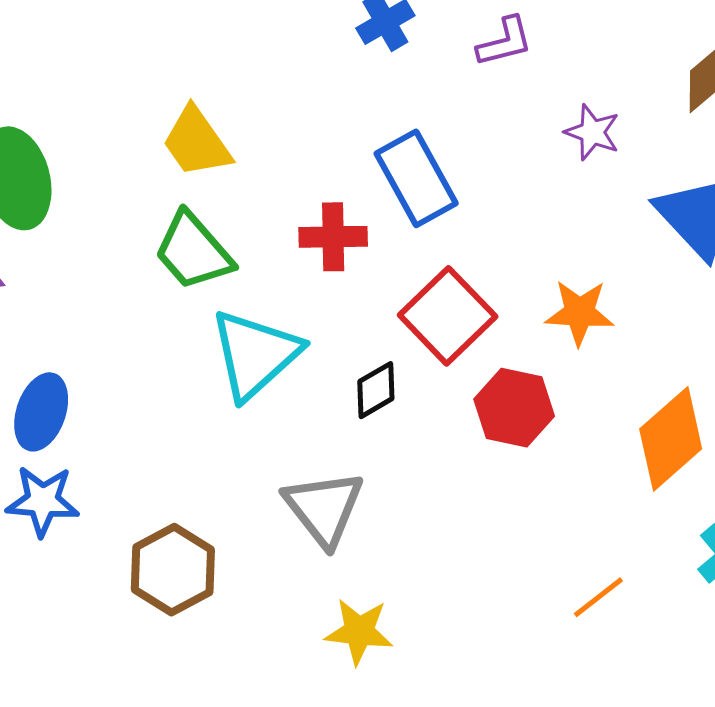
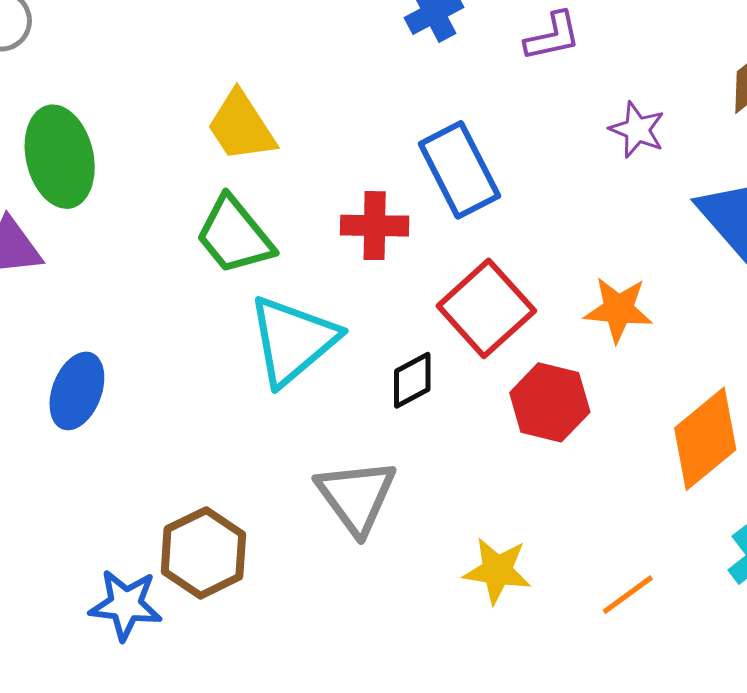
blue star: (43, 501) -> (126, 605), moved
yellow star: (359, 631) -> (497, 571), moved

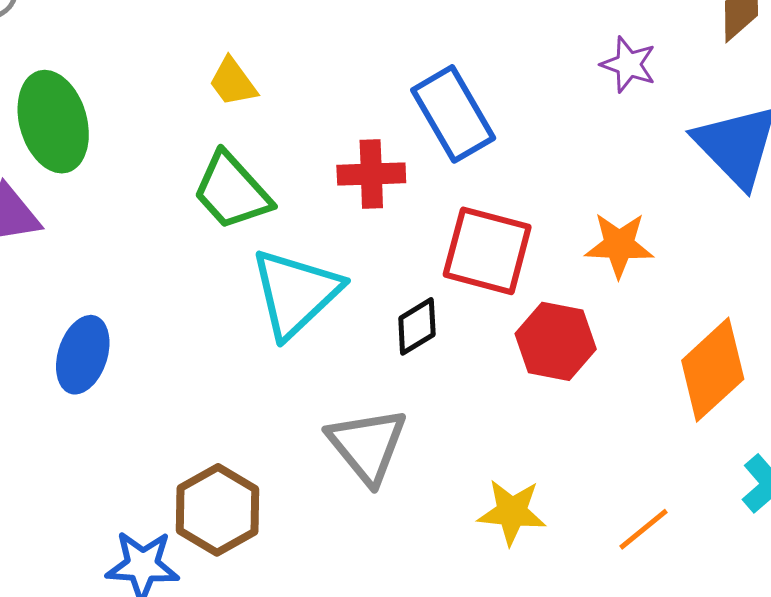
yellow trapezoid: (241, 127) -> (233, 82), size x0.7
red square: (486, 308) -> (487, 251), turned -30

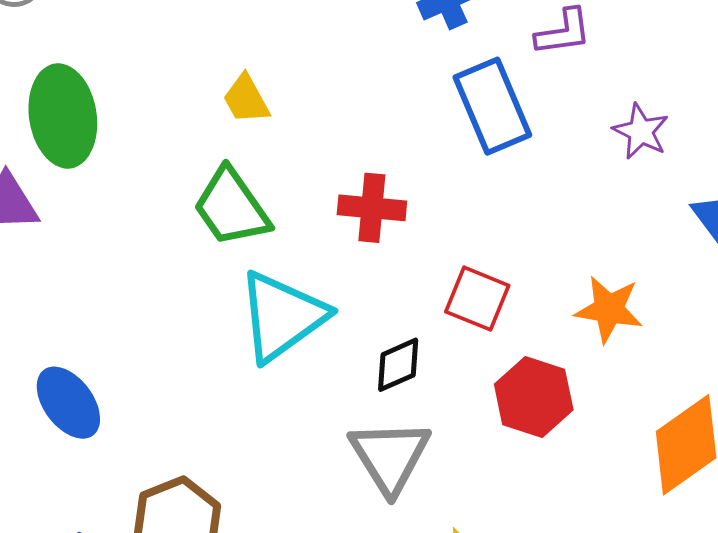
blue rectangle: (453, 114) -> (492, 106), moved
red square: (487, 251) -> (477, 299), size x0.7
blue ellipse: (83, 355) -> (68, 403), moved, turned -62
gray triangle: (367, 445) -> (390, 456), moved

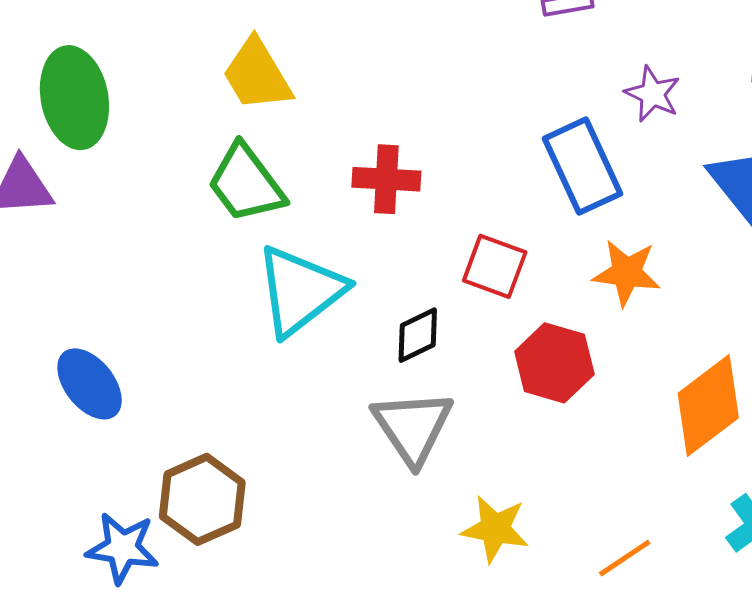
yellow trapezoid: (246, 99) -> (257, 75), size x1.5
blue rectangle: (492, 106) -> (582, 166), moved

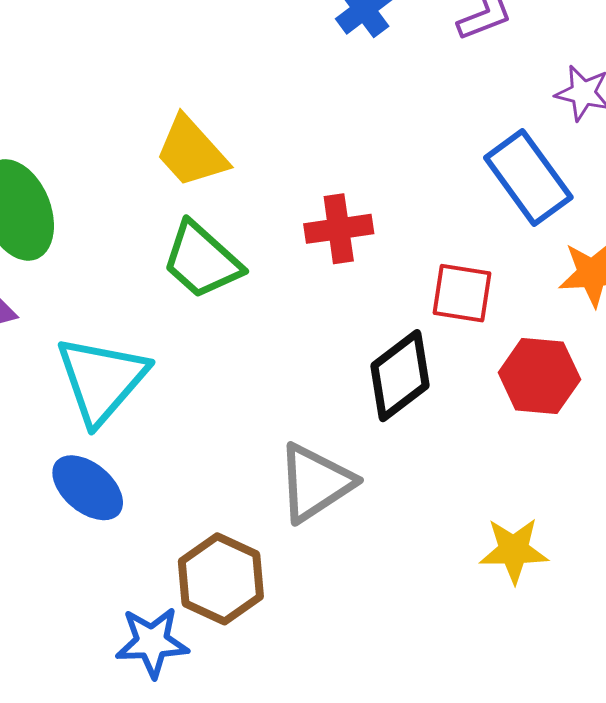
cyan triangle: (300, 291) -> (102, 380), moved
black diamond: (418, 335) -> (400, 376), size x1.5
gray triangle: (413, 427) -> (315, 483), moved, turned 42

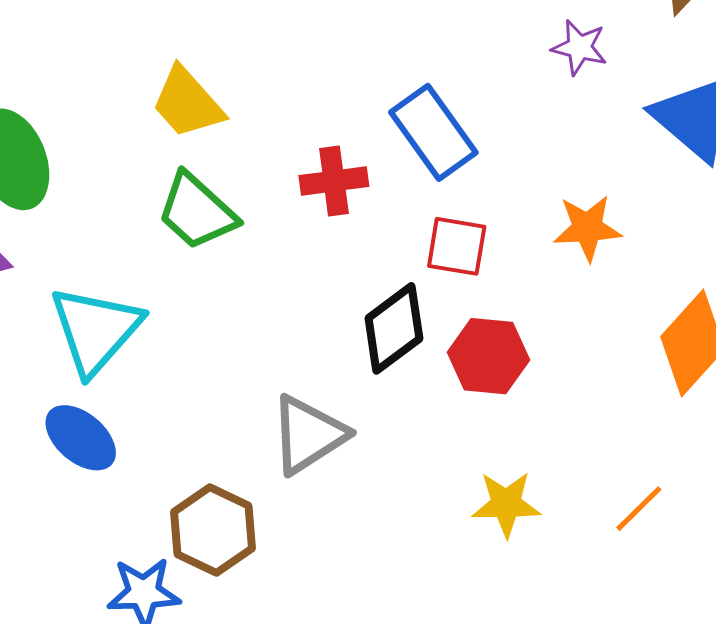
blue rectangle: (528, 178) -> (433, 132), moved
red hexagon: (539, 376) -> (488, 356), moved

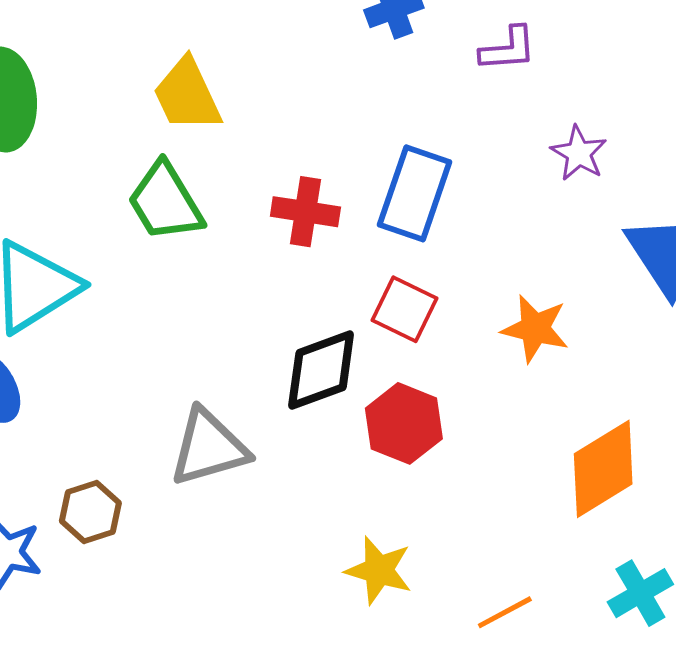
blue rectangle: (433, 132) -> (415, 193), turned 38
brown hexagon: (213, 530) -> (90, 512), size x0.7

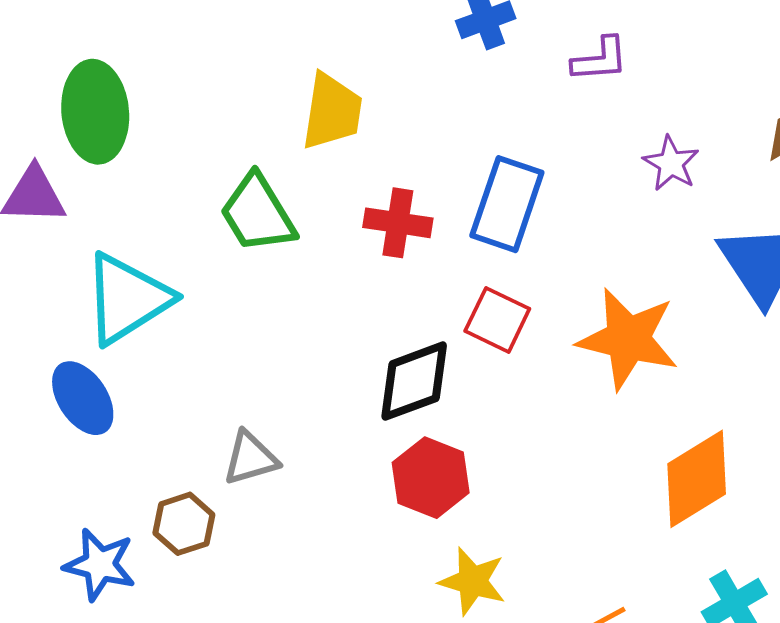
yellow trapezoid: (187, 95) -> (332, 112), moved, turned -146
orange star: (535, 329) -> (628, 339), size x1.5
red hexagon: (404, 423) -> (431, 478), moved
gray triangle: (209, 448) -> (251, 458), moved, size x0.7

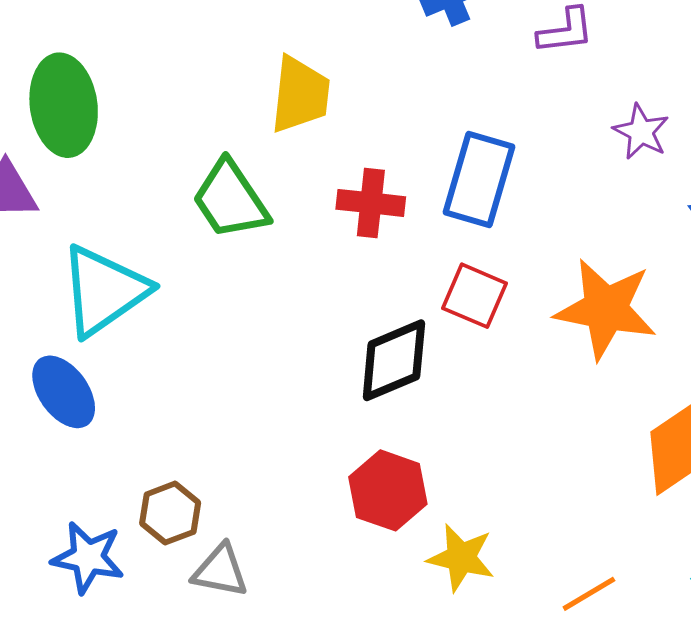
gray triangle: (251, 458) -> (220, 571), moved, turned 30
red hexagon: (431, 478) -> (388, 490), moved

